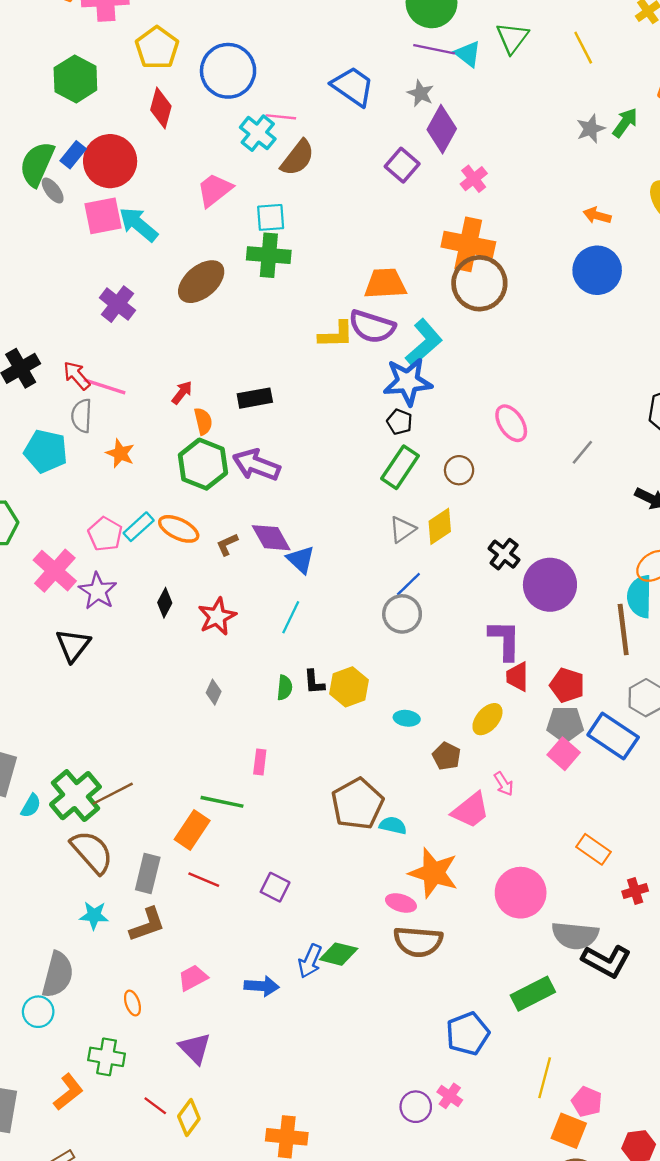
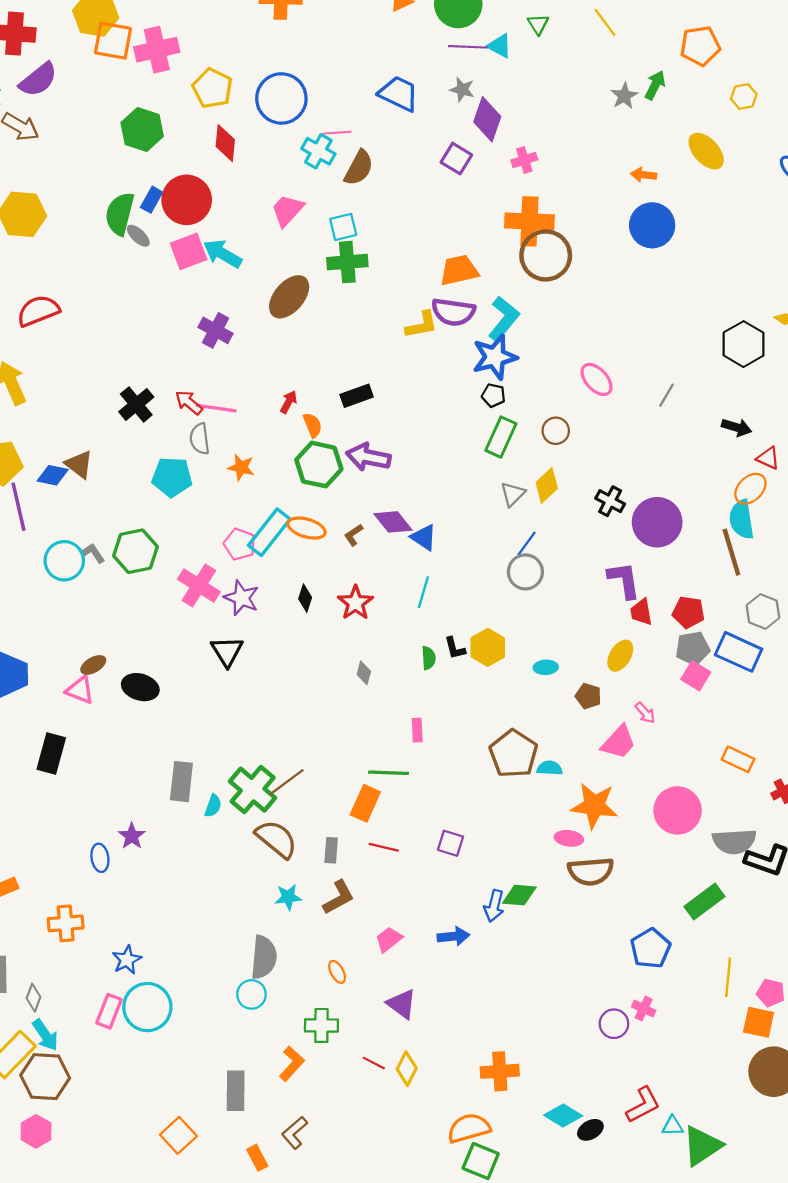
green triangle: (512, 38) -> (538, 24), size x0.7
pink cross: (474, 179) -> (524, 160), turned 30
cyan rectangle: (139, 527) -> (269, 532), size x1.6
gray rectangle: (148, 874) -> (331, 850), size x0.7

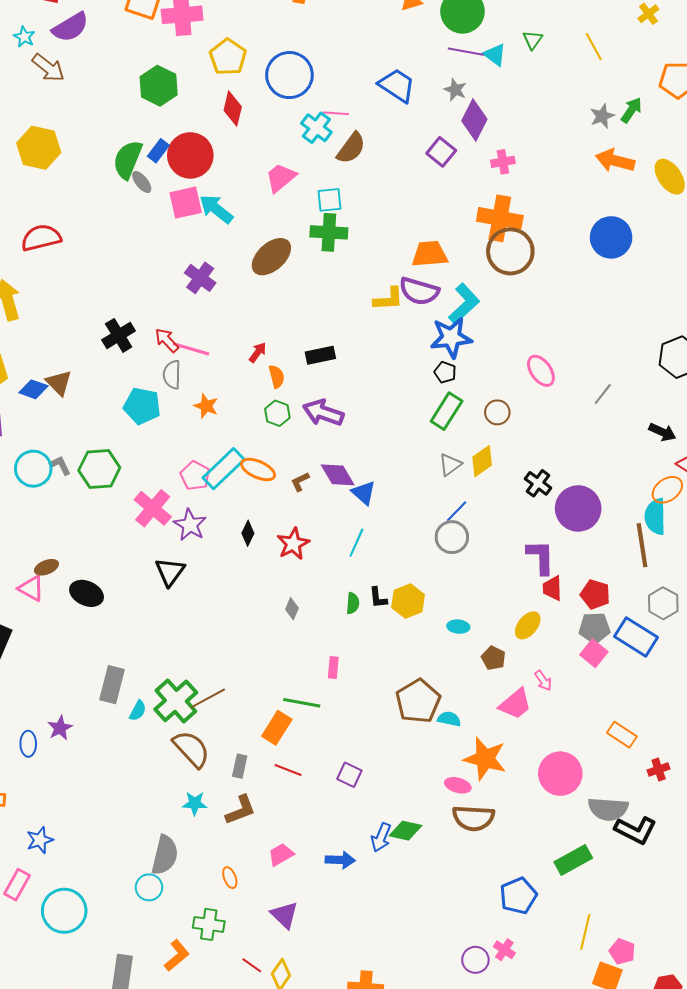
orange arrow: (644, 175) -> (615, 161), moved, size x1.6
green hexagon: (319, 465) -> (277, 413), size x0.6
cyan circle: (147, 1007) -> (64, 911), moved

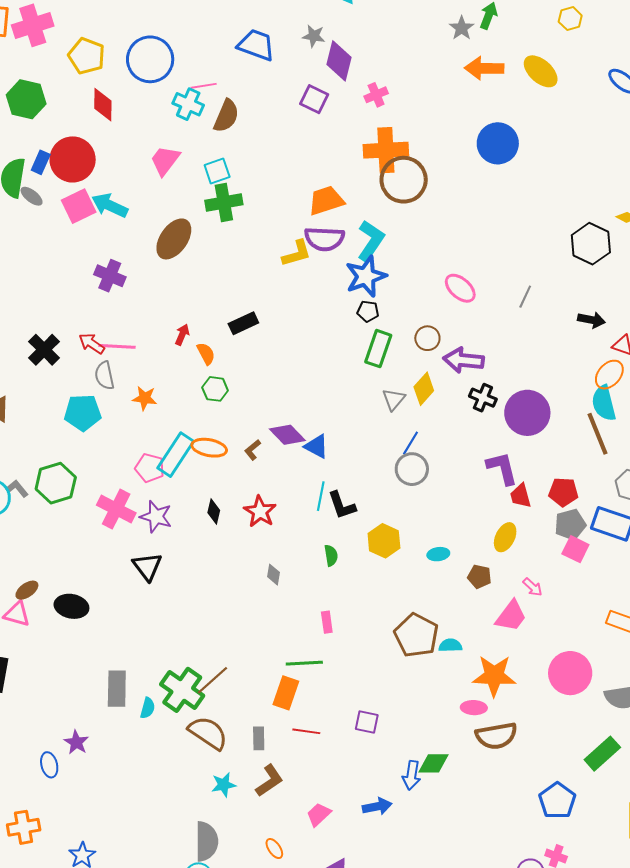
purple arrow: (323, 413) -> (464, 360), moved
black L-shape: (378, 598) -> (342, 505), moved, size x1.4

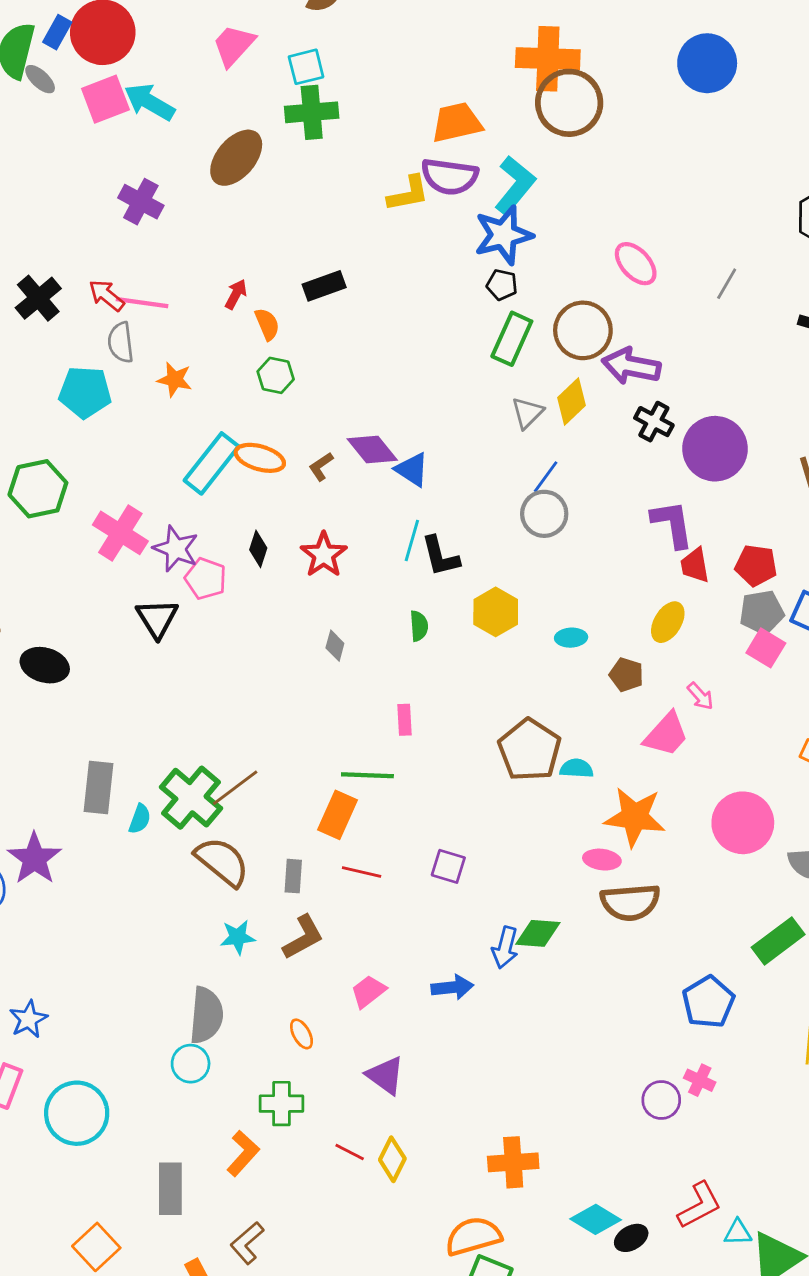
brown circle: (427, 338) -> (583, 330), size x1.6
pink pentagon: (150, 468) -> (206, 579), moved
purple star: (76, 742) -> (34, 859), size x1.5

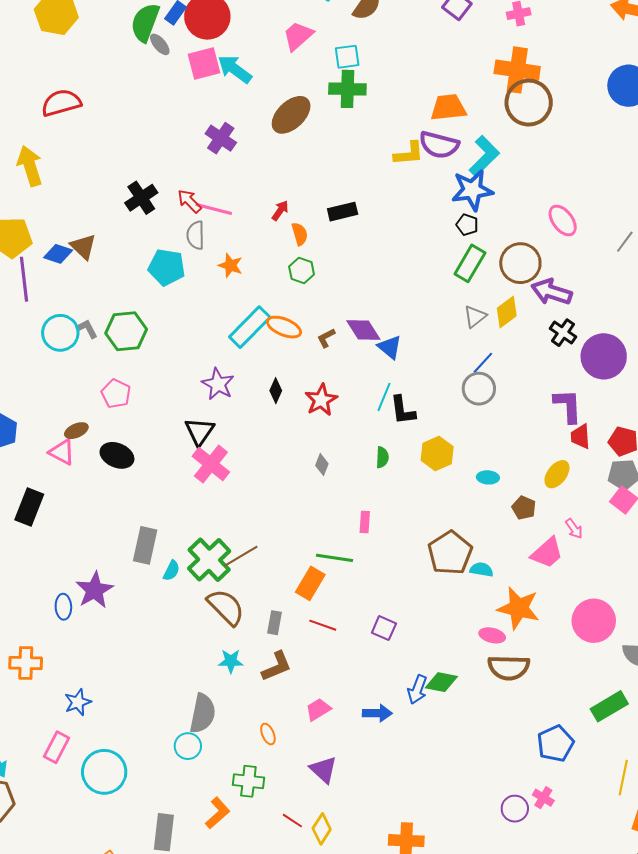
pink cross: (120, 533) -> (211, 464), moved
pink pentagon: (206, 579) -> (116, 394), moved

